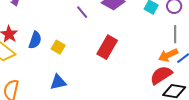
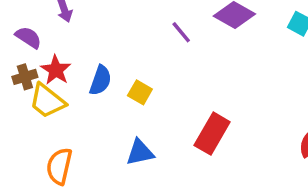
red rectangle: (107, 47) -> (212, 134), moved

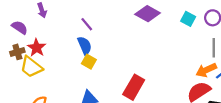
purple line: (181, 32) -> (87, 24), moved
blue semicircle: (100, 80) -> (85, 46), moved, turned -42

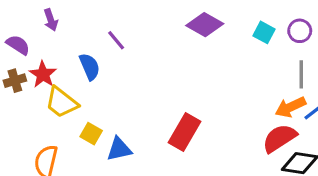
blue semicircle: (85, 46) -> (90, 67), moved
yellow square: (89, 62) -> (91, 134), moved
yellow trapezoid: (31, 67) -> (62, 102), moved

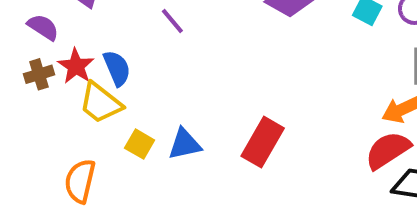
blue semicircle: (90, 67) -> (117, 68), moved
blue triangle: (119, 149) -> (185, 144), moved

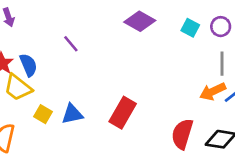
purple line: (172, 21) -> (71, 44), moved
red semicircle: (388, 150) -> (182, 134), moved, turned -40

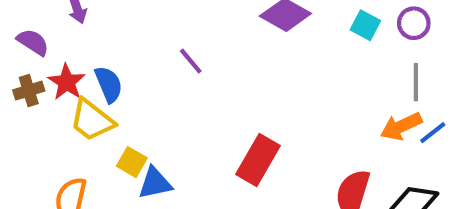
purple line: (71, 44) -> (191, 61), moved
blue triangle: (72, 114) -> (155, 183), moved

